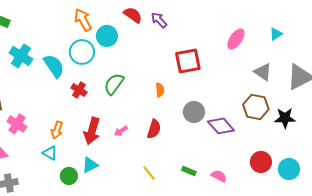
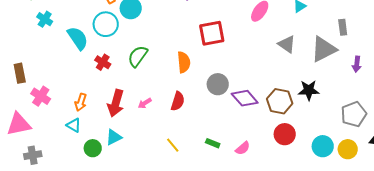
cyan cross: (21, 56) -> (45, 19), moved, size x0.7
orange semicircle: (160, 90) -> (184, 62), size x1.5
brown hexagon: (256, 107) -> (280, 101), moved
cyan circle: (289, 169) -> (323, 146), moved
pink semicircle: (219, 176) -> (243, 148), turned 112

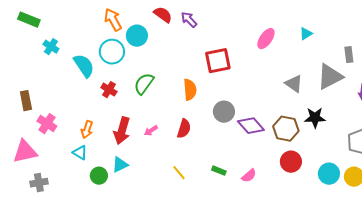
gray triangle: (287, 44) -> (294, 84), moved

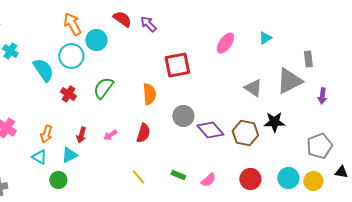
red arrow: (122, 131) -> (81, 135), size x0.6
red circle: (291, 162) -> (250, 179), moved
cyan triangle: (120, 165) -> (69, 155), moved

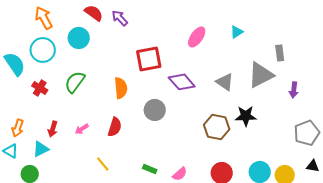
cyan circle: (96, 40) -> (79, 38), moved
purple diamond: (210, 130) -> (182, 82), moved
gray pentagon: (319, 146) -> (307, 133), moved
yellow line: (138, 177) -> (103, 164), moved

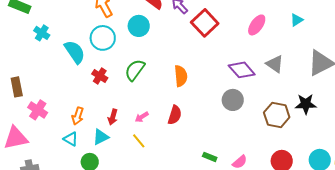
red square: (149, 59) -> (205, 23), moved, turned -32
gray triangle: (225, 82) -> (275, 64), moved
gray circle: (155, 110) -> (233, 100), moved
yellow line: (103, 164) -> (139, 141), moved

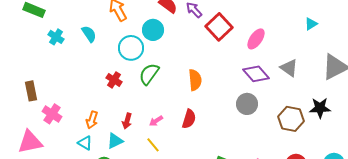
pink ellipse: (257, 25) -> (256, 39), moved
cyan circle: (103, 38) -> (131, 48), moved
cyan semicircle: (75, 52) -> (89, 34), moved, size x0.7

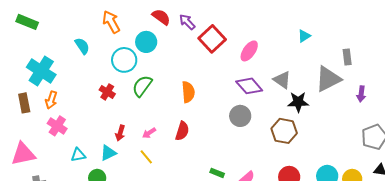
cyan cross: (56, 37) -> (41, 71), moved, size x1.8
black star: (320, 108) -> (298, 102), moved
pink cross: (52, 114) -> (57, 126), moved
orange arrow: (92, 120) -> (51, 100), moved
cyan triangle: (85, 143) -> (78, 155), turned -42

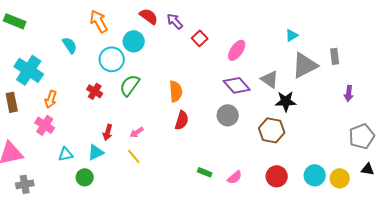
red square: (212, 39) -> (200, 38), size x0.6
gray triangle: (328, 79) -> (305, 65), moved
orange arrow: (51, 100) -> (51, 99), moved
red semicircle: (182, 131) -> (182, 120), moved

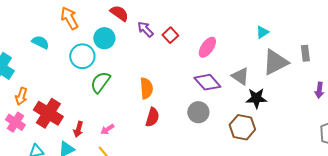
purple arrow: (175, 21) -> (145, 29), moved
cyan semicircle: (70, 45) -> (40, 42), turned -30
red cross: (95, 91) -> (48, 113), moved, size x1.8

